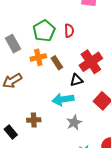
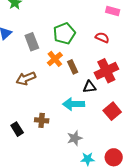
red semicircle: (69, 31) -> (102, 37), moved, turned -72
orange cross: (38, 57) -> (55, 59), turned -35
gray star: (74, 123) -> (75, 138), moved

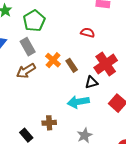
green pentagon: (64, 33) -> (34, 21), moved
red semicircle: (102, 37) -> (88, 33), moved
brown arrow: (26, 78) -> (26, 71), moved

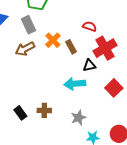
red semicircle: (88, 33) -> (90, 26), moved
brown cross: (49, 123) -> (44, 110), moved

